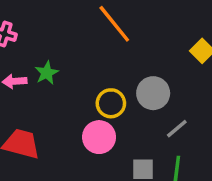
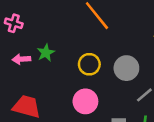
yellow circle: (111, 103) -> (89, 64), moved

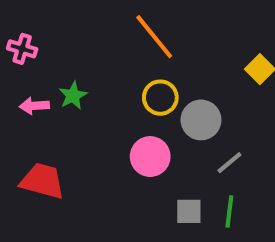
yellow circle: (89, 64) -> (160, 98), moved
pink circle: (85, 101) -> (150, 157), moved

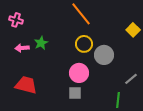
gray line: (229, 163) -> (131, 79), moved
gray square: (189, 211) -> (75, 93), moved

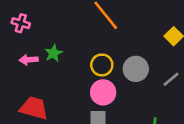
yellow circle: (84, 44) -> (102, 65), moved
gray line: (131, 79) -> (171, 79), moved

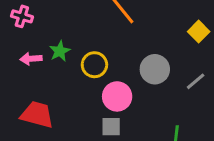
yellow circle: (102, 65) -> (94, 65), moved

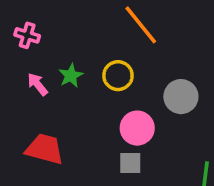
pink arrow: (31, 59) -> (38, 84), turned 55
yellow circle: (94, 65) -> (118, 76), moved

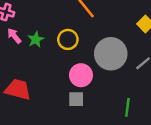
pink arrow: (38, 84) -> (14, 36), moved
gray circle: (181, 97) -> (111, 54), size x1.4

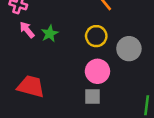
yellow circle: (68, 39) -> (96, 36), moved
gray circle: (111, 54) -> (129, 49), size x0.7

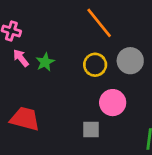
gray circle: (129, 49) -> (130, 61), moved
pink circle: (97, 71) -> (113, 103), moved

